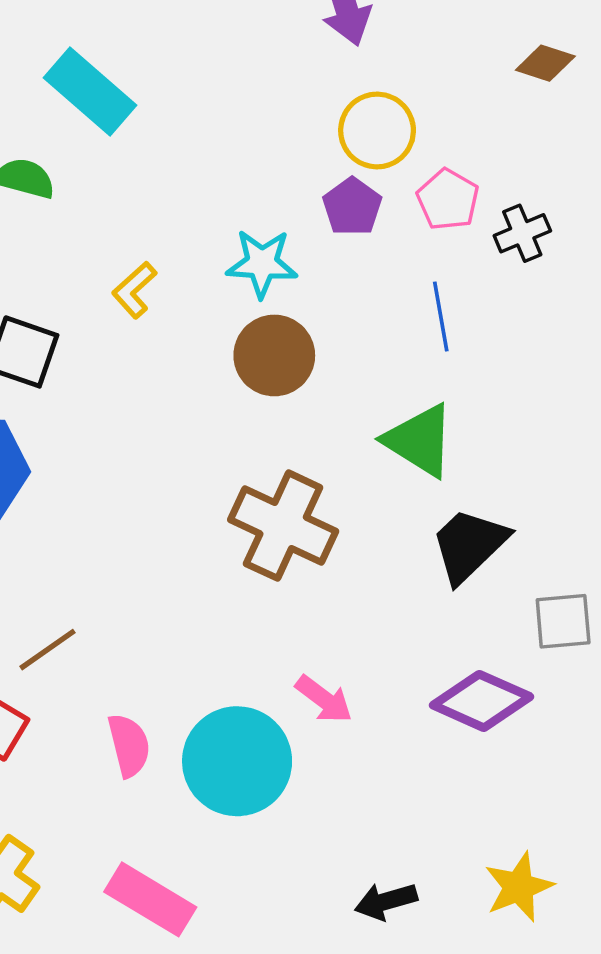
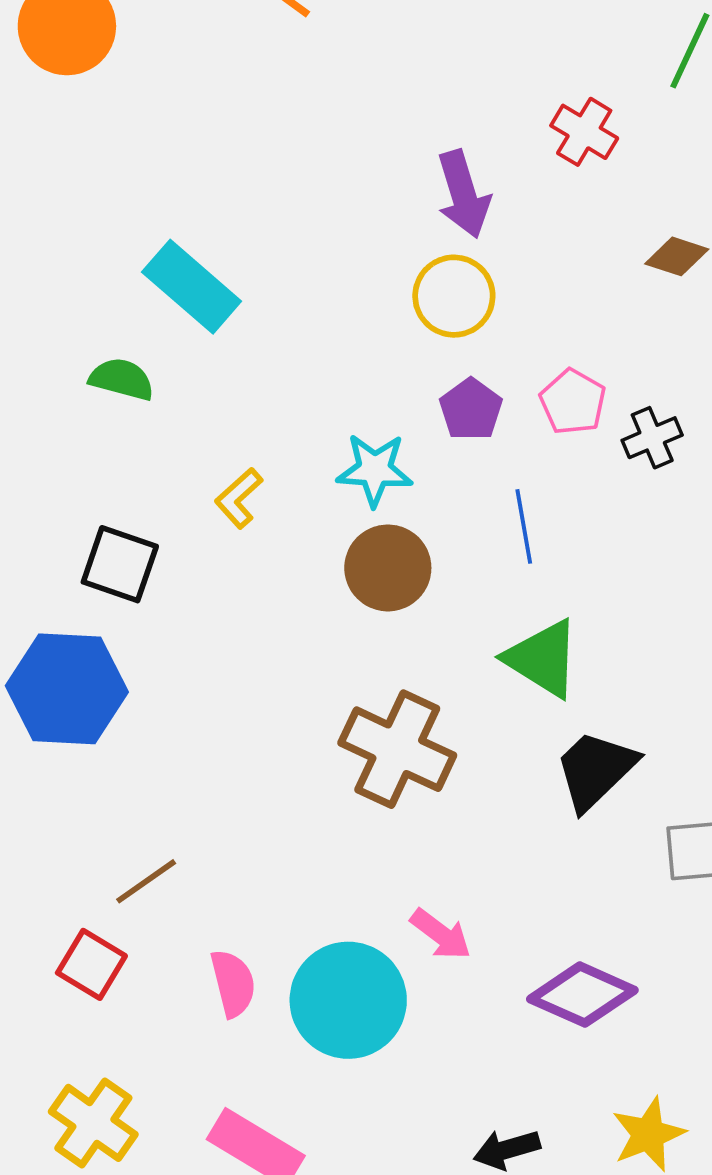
yellow circle: (377, 130) -> (454, 296), moved
blue line: (441, 317) -> (524, 526), moved
purple diamond: (482, 701) -> (582, 995), moved

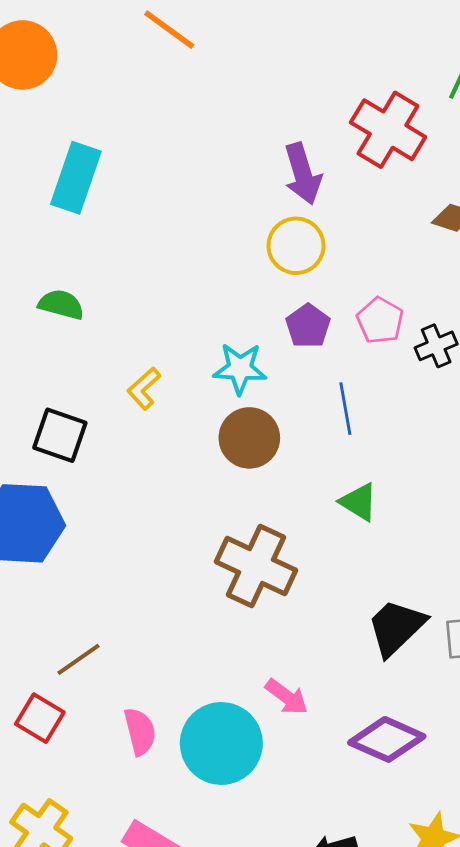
red cross: (584, 132) -> (388, 130), size x1.6
cyan rectangle: (192, 287) -> (76, 178), moved, turned 68
green triangle: (543, 659) -> (359, 502), size x0.7
black trapezoid: (596, 770) -> (396, 627), moved

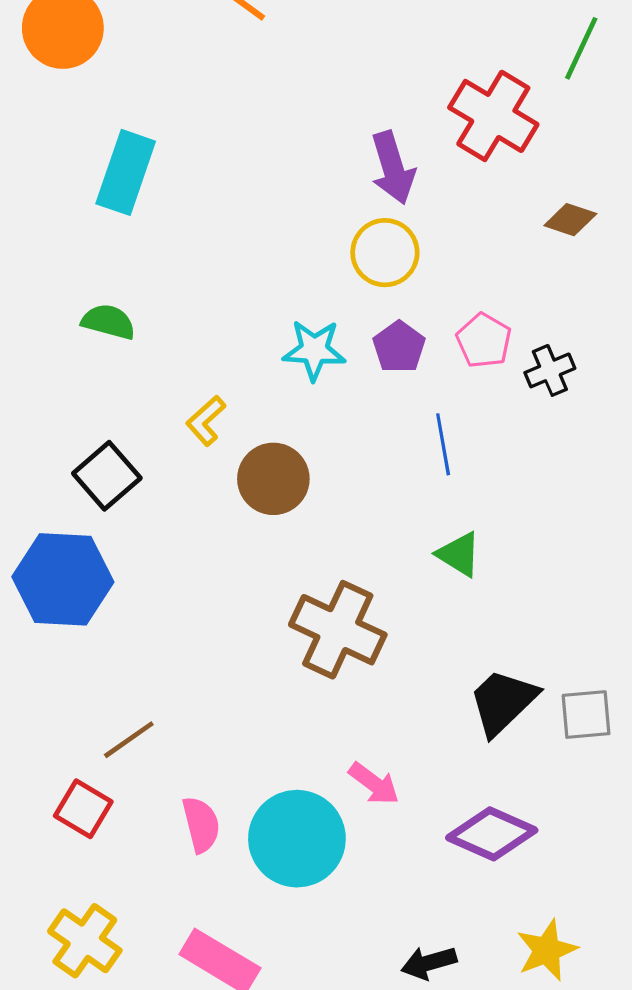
cyan star: (240, 369) -> (314, 350), moved
black square: (60, 435) -> (107, 476), turned 30
brown circle: (249, 438) -> (273, 479), moved

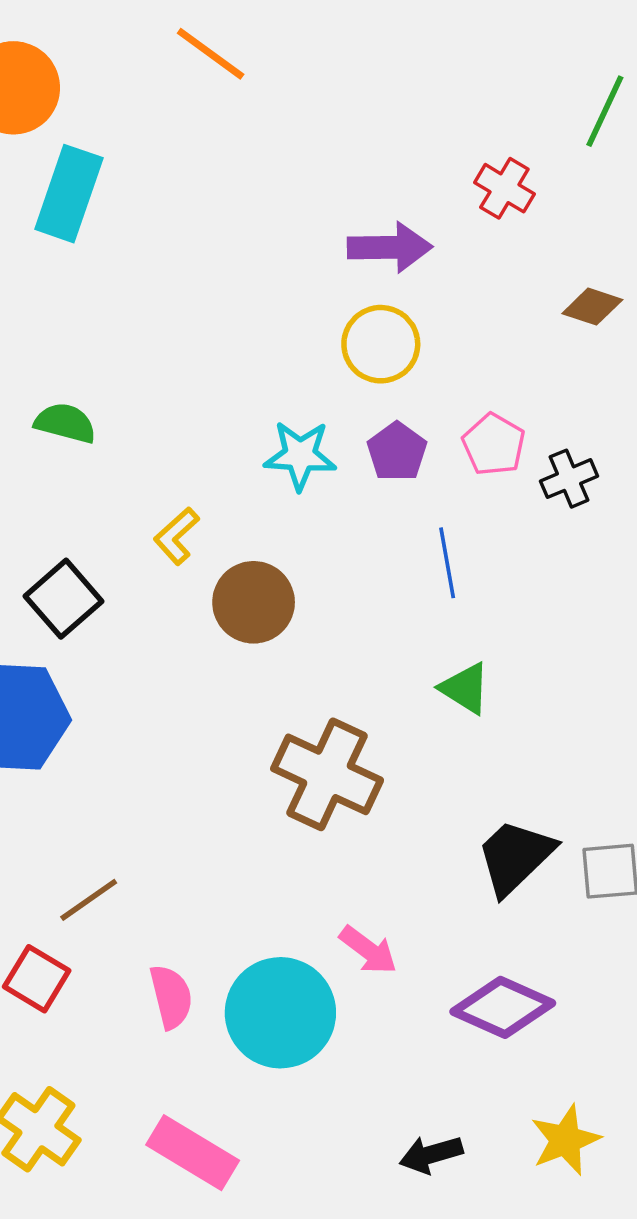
red cross: (493, 116) -> (504, 188), size x0.6
purple arrow: (393, 168) -> (390, 247), turned -74
cyan rectangle: (126, 172) -> (69, 194), moved

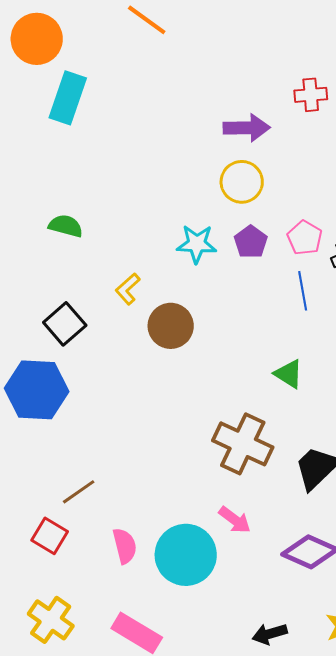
red cross: (504, 188) -> (311, 95), turned -36
blue line: (447, 563) -> (303, 291), moved
brown cross: (327, 774) -> (243, 444), moved

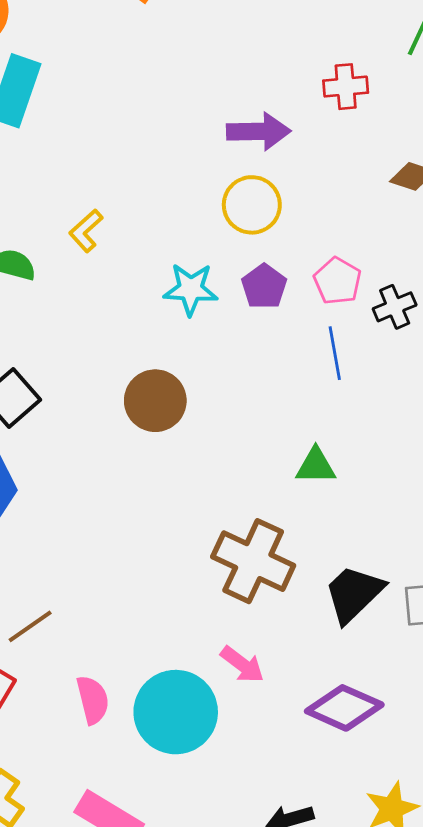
yellow L-shape: (128, 289) -> (86, 231), moved
green triangle: (289, 374) -> (316, 466), turned -32

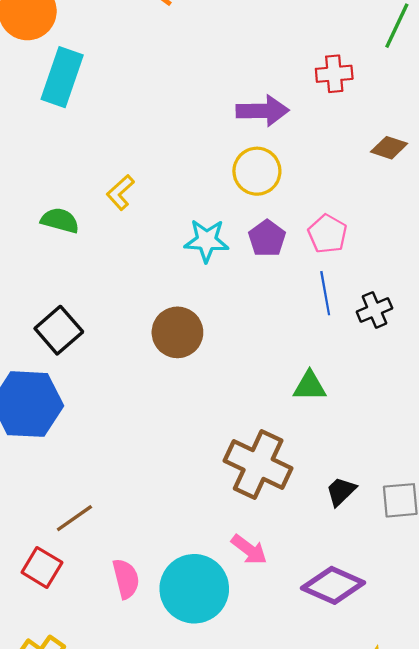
black cross: (395, 307) -> (374, 310), moved
black trapezoid: (354, 594) -> (341, 491), size x0.6

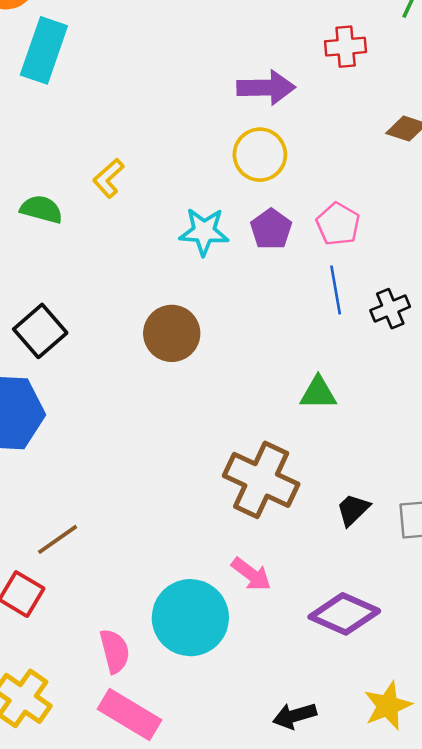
pink semicircle: (126, 579) -> (115, 651), moved

